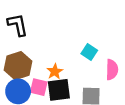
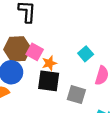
pink square: (39, 87) -> (35, 52), moved

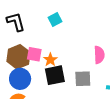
cyan square: (86, 54) -> (55, 19), moved, turned 32

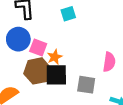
brown hexagon: (18, 57) -> (37, 71), moved
blue circle: (20, 79) -> (18, 39), moved

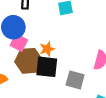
pink square: (38, 48) -> (19, 43), moved

